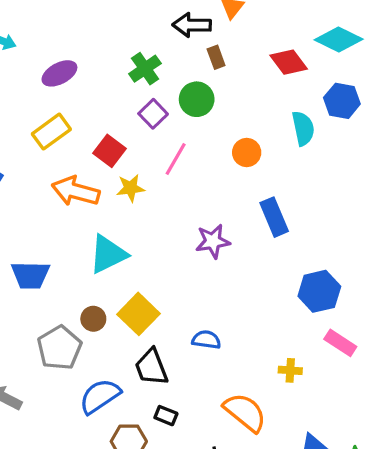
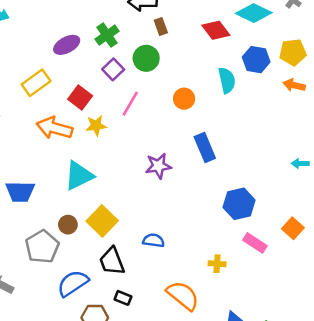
purple ellipse: (59, 73) -> (67, 45), moved

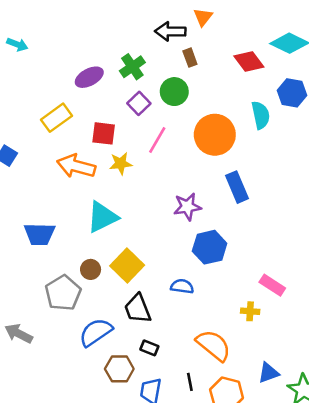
red square: (80, 97) -> (104, 133), turned -30
orange circle: (184, 99) -> (215, 135), size x1.8
blue hexagon: (239, 204) -> (210, 247), moved
pink rectangle: (255, 243) -> (272, 285), moved

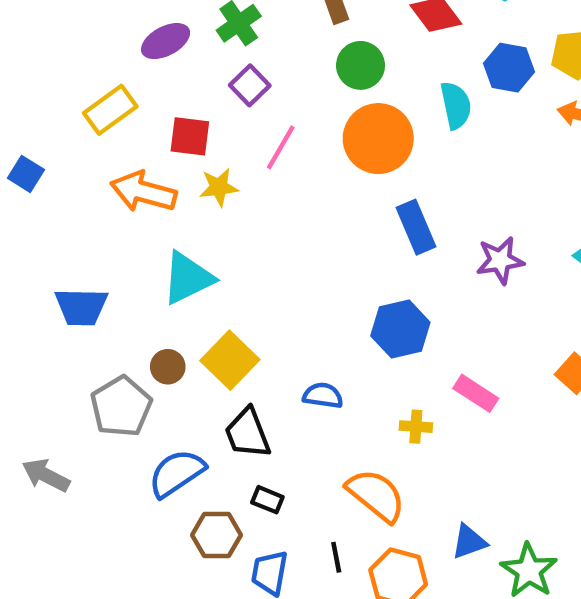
green circle: (174, 92) -> (361, 65), moved
purple star: (187, 207) -> (500, 260), moved
blue hexagon: (210, 247) -> (400, 329), moved
yellow cross: (250, 311) -> (416, 427), moved

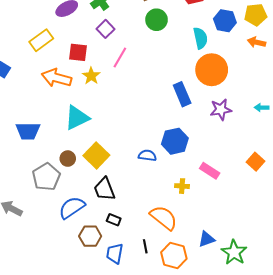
orange circle: (378, 139) -> (212, 70), moved
yellow star: (219, 187) -> (91, 76), turned -30
blue semicircle: (323, 396) -> (147, 155), moved

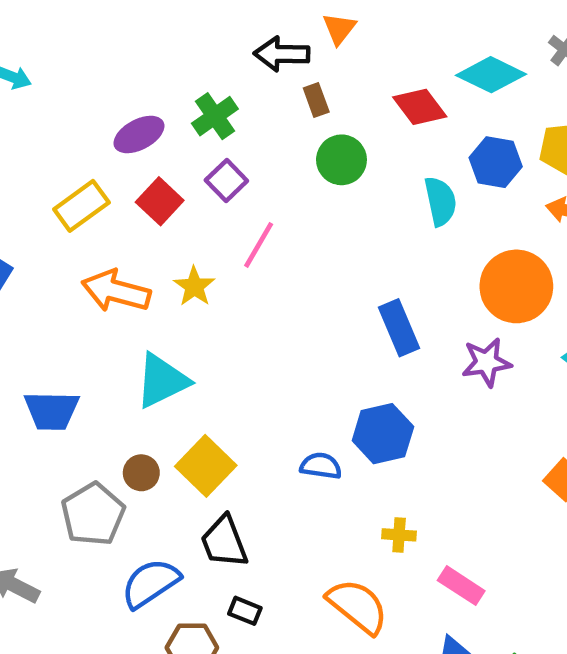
red square: (78, 52) -> (160, 201), moved, turned 36
orange circle: (212, 70) -> (516, 286), moved
pink rectangle: (210, 171) -> (461, 586), moved

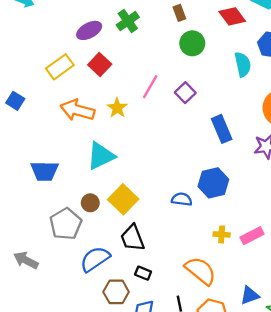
purple square: (226, 181) -> (185, 93), moved
pink rectangle: (461, 586) -> (252, 236), moved, turned -60

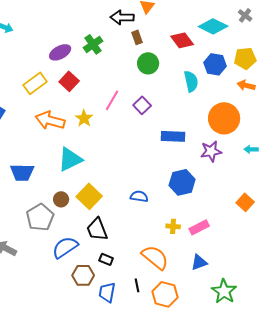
blue rectangle: (222, 129) -> (173, 136), turned -65
blue hexagon: (213, 183) -> (182, 182), moved
blue triangle: (250, 295) -> (199, 262), moved

